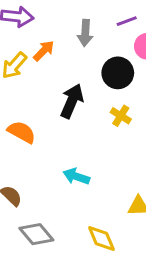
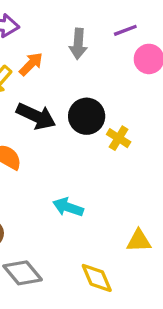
black circle: (118, 73) -> (87, 116), moved
black arrow: (72, 101) -> (36, 116), moved, turned 92

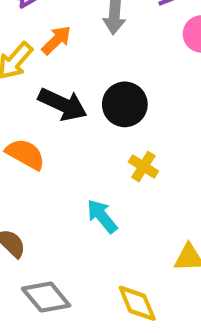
yellow cross: (119, 138) -> (143, 167), moved
cyan arrow: (68, 207) -> (102, 216), turned 32

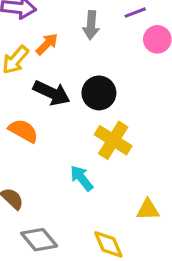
yellow cross: (143, 167) -> (113, 140), size x1.6

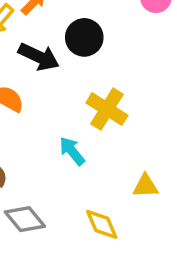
black circle: (99, 93) -> (84, 37), moved

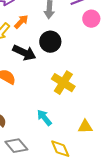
cyan arrow: (72, 151) -> (44, 118), moved

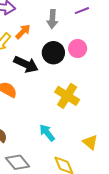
pink circle: (91, 19) -> (78, 49), moved
yellow triangle: (85, 127) -> (90, 142), turned 42

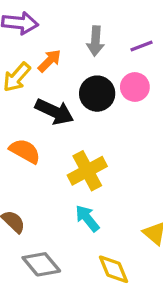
purple line: (82, 11) -> (141, 46), moved
yellow cross: (67, 96) -> (87, 171), moved, turned 30

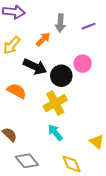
orange arrow: (49, 61) -> (43, 39), moved
pink circle: (135, 87) -> (83, 64), moved
black circle: (97, 94) -> (61, 76), moved

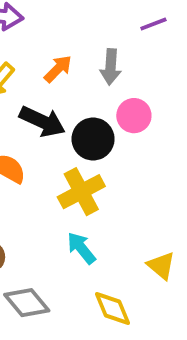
gray arrow: (60, 23) -> (111, 67), moved
purple line: (89, 26) -> (153, 24), moved

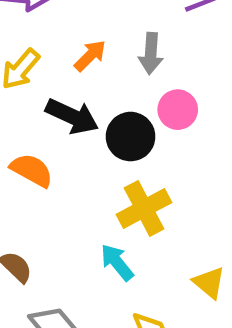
yellow cross: (81, 192) -> (144, 208), moved

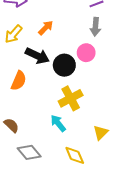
gray arrow: (151, 53) -> (95, 27), moved
orange semicircle: (32, 170) -> (19, 81), turned 84
yellow triangle: (209, 283) -> (101, 133), turned 35

